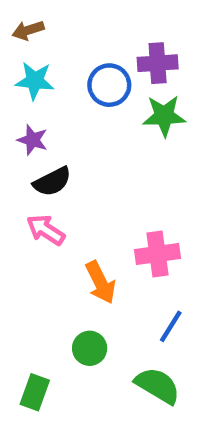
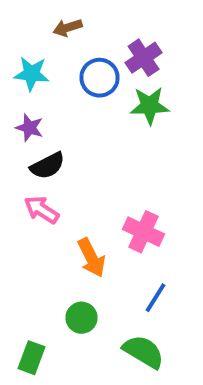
brown arrow: (28, 30) -> (67, 28), moved
purple cross: (158, 63) -> (144, 58), turned -30
pink cross: (158, 254) -> (144, 232), turned 33

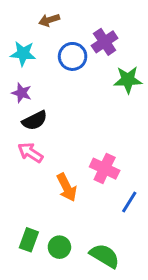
green star: (150, 106) -> (128, 80), moved
blue line: (156, 298) -> (129, 202), moved
green circle: (81, 318) -> (59, 247), moved
green rectangle: (31, 358) -> (29, 240), moved

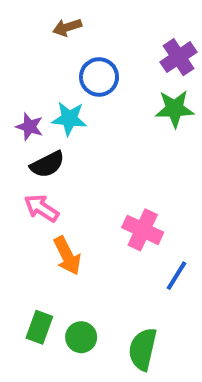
purple cross: (105, 42) -> (178, 57), moved
cyan star: (23, 54) -> (69, 119), moved
orange arrow: (67, 187) -> (67, 256), moved
green semicircle: (105, 256) -> (143, 349), turned -108

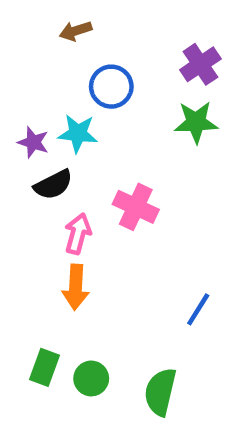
pink arrow: (41, 208) -> (78, 234), moved, turned 72
pink cross: (143, 230) -> (136, 207), moved
orange arrow: (67, 256) -> (76, 287), turned 30

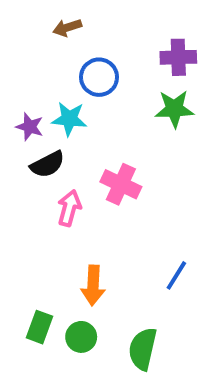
purple cross: (200, 64) -> (178, 57), turned 32
orange arrow: (76, 287) -> (93, 285), moved

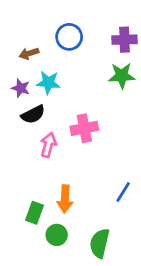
brown arrow: (67, 28) -> (29, 53), moved
blue circle: (99, 77) -> (69, 37), moved
pink cross: (121, 184) -> (84, 128), turned -36
green rectangle: (40, 327) -> (34, 213), moved

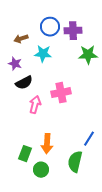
purple cross: (125, 40) -> (73, 31), moved
cyan star: (48, 83) -> (43, 54), moved
green semicircle: (100, 243) -> (75, 162), moved

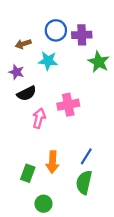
green star: (88, 55) -> (99, 62), turned 30
blue line: (89, 139) -> (86, 156), moved
green circle: (41, 170) -> (43, 204), moved

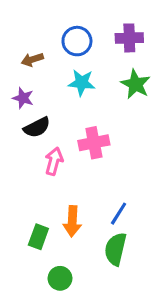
purple cross: (82, 35) -> (129, 38), moved
cyan star: (48, 61) -> (82, 83), moved

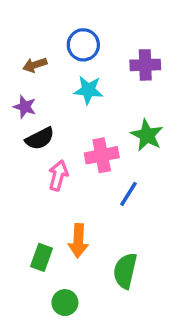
purple cross: (129, 38) -> (145, 65), moved
green star: (136, 84) -> (147, 135), moved
blue line: (119, 214) -> (129, 194), moved

